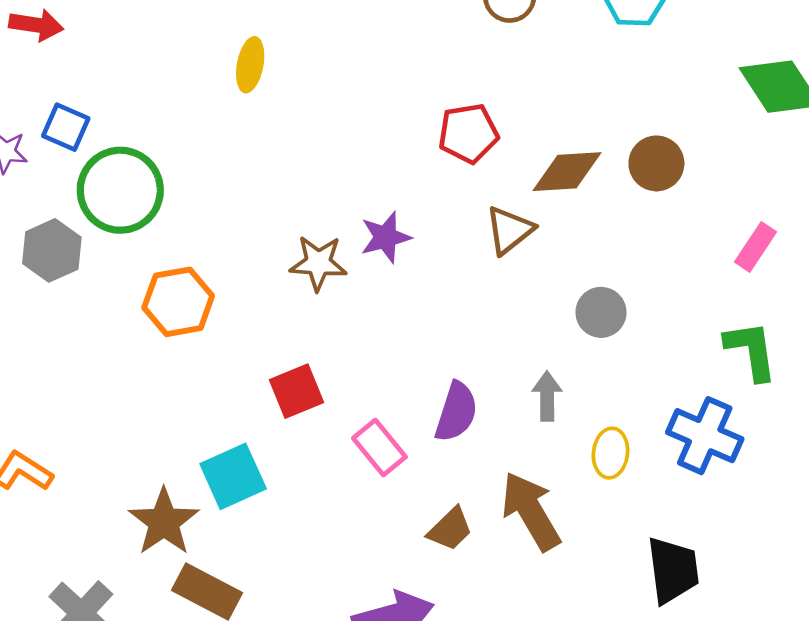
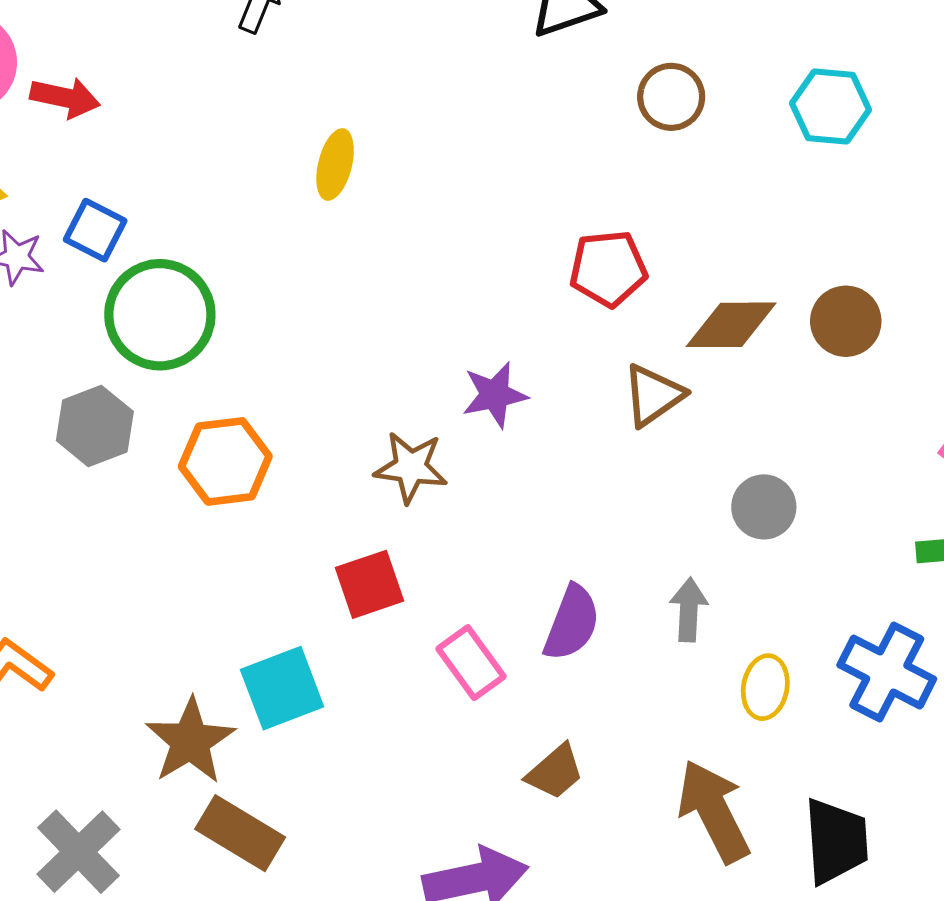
gray hexagon: (52, 250) -> (95, 426), moved
brown star: (318, 263) -> (411, 467), moved
brown arrow: (531, 511) -> (714, 811), moved

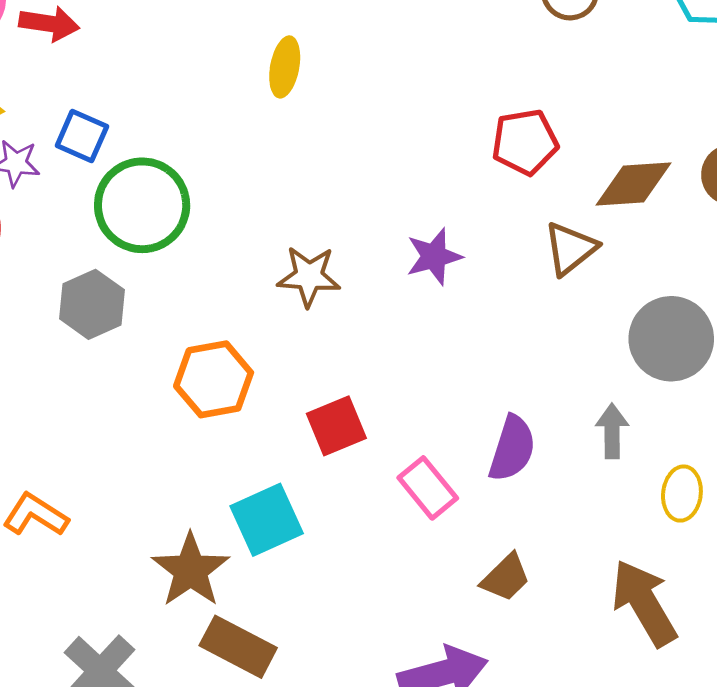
orange hexagon: (225, 461) -> (214, 379), moved
brown star: (411, 467) -> (309, 276), moved
gray circle: (764, 507) -> (671, 339), size x1.5

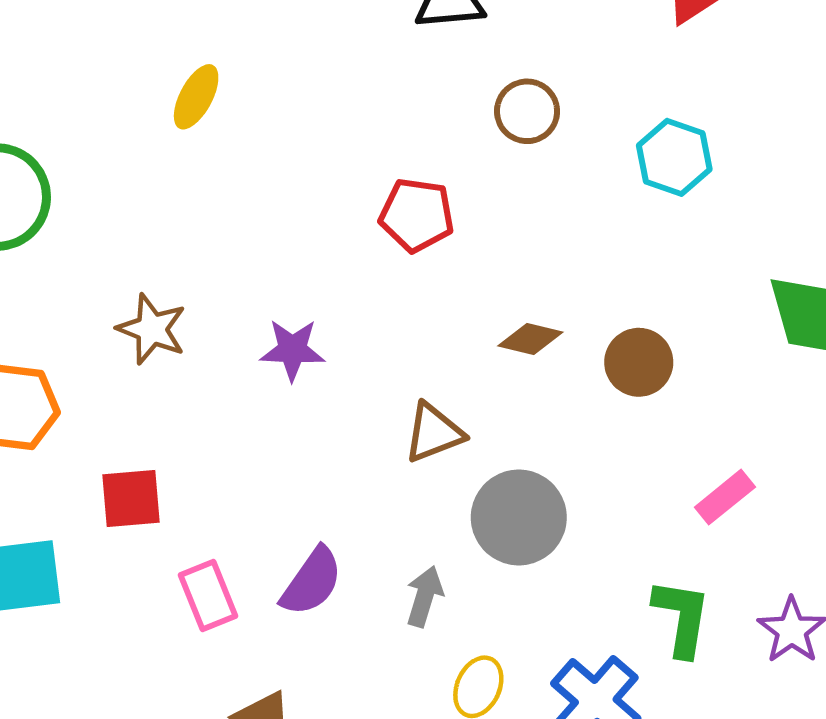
red pentagon: (525, 142) -> (417, 215), moved
brown diamond: (634, 184) -> (530, 339), size x0.7
brown triangle: (570, 249) -> (434, 433), moved

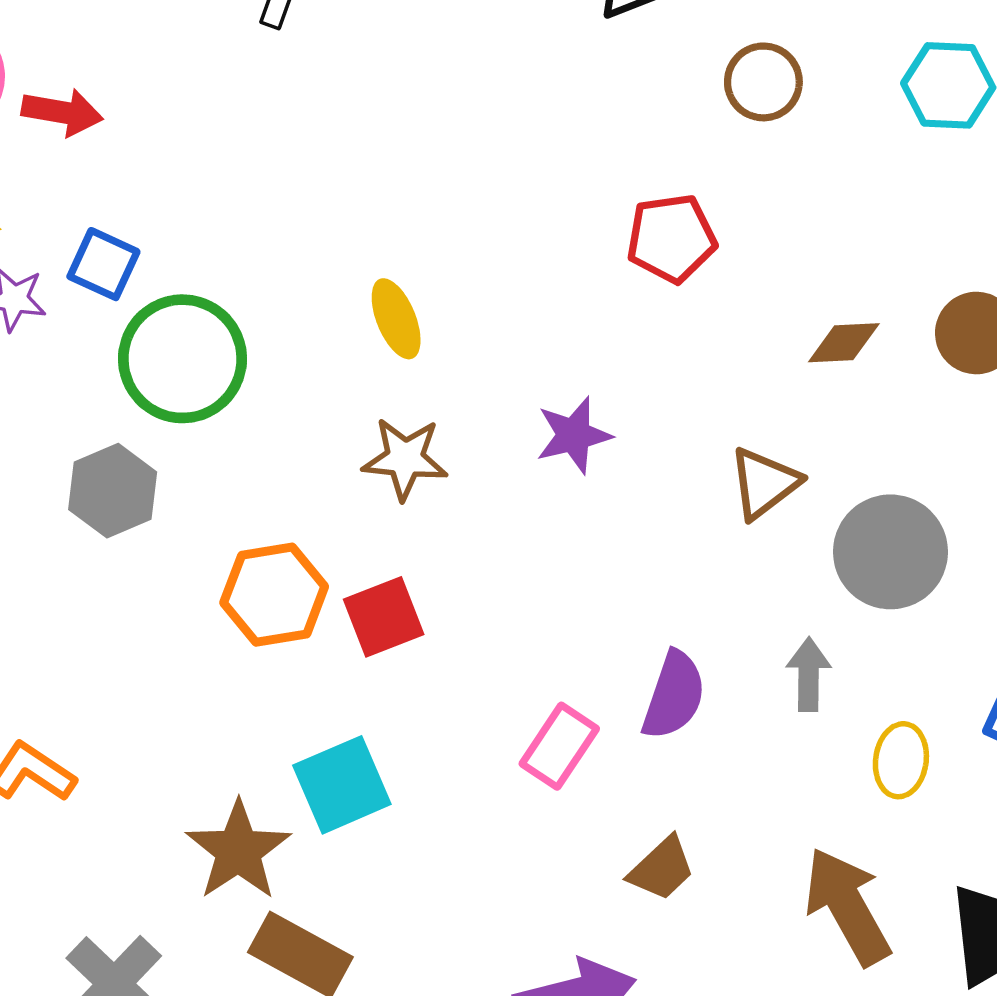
yellow ellipse: (196, 97) -> (396, 319), moved, turned -34
red square: (131, 498) -> (384, 617), moved
pink rectangle: (208, 595) -> (559, 746), turned 72

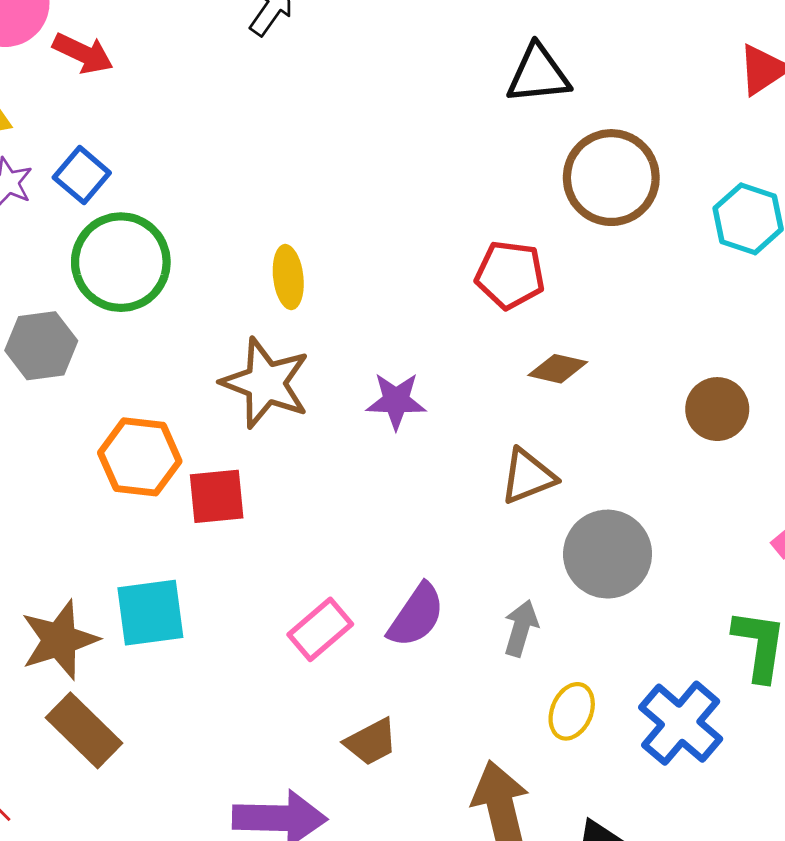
brown circle: (763, 82) -> (611, 178), size x1.6
brown diamond: (844, 343) -> (558, 369), moved
brown star: (405, 459) -> (266, 383), size x1.4

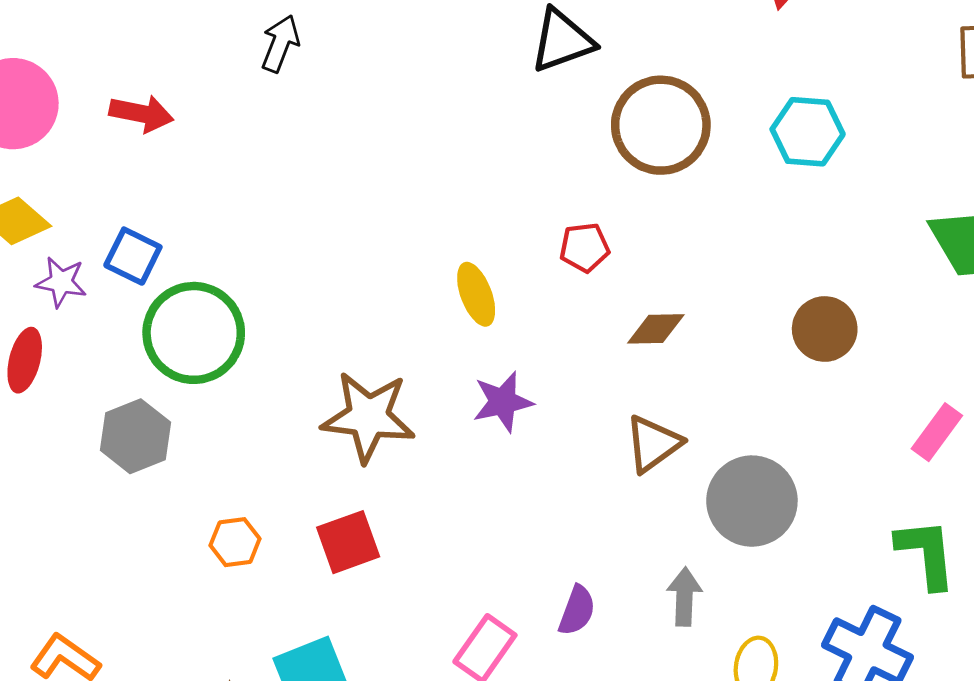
red arrow: (83, 53) -> (141, 113), moved
red pentagon: (510, 275) -> (584, 247), size x0.7
yellow ellipse: (288, 277) -> (476, 294), moved
orange hexagon: (140, 457) -> (235, 542), moved, size x0.6
purple semicircle: (416, 615) -> (577, 610), size x0.7

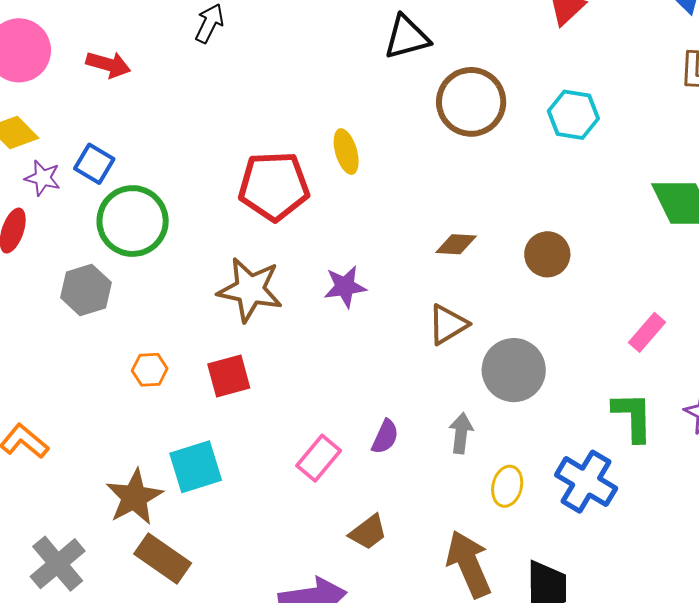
red pentagon: (584, 247) -> (274, 186), moved, size x2.0
yellow ellipse: (476, 294) -> (346, 152), moved
brown circle: (825, 329) -> (547, 254), moved

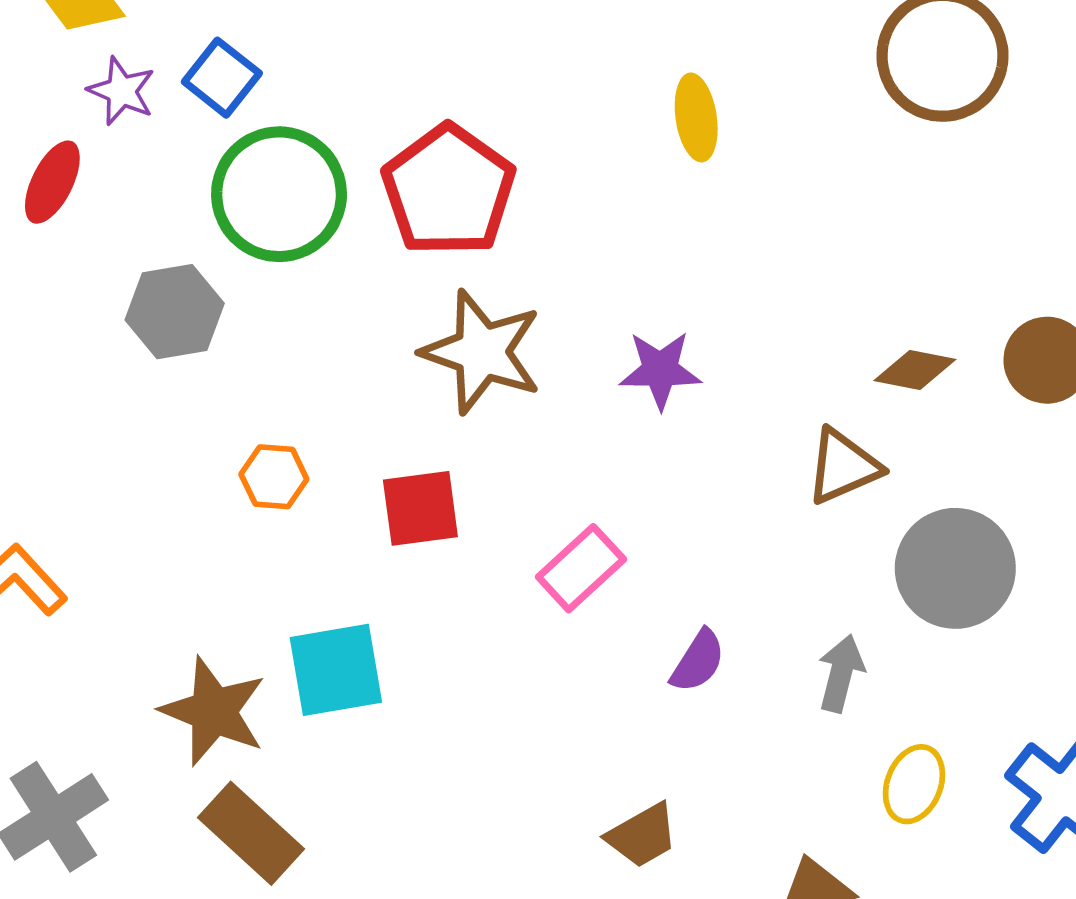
red pentagon: (274, 186) -> (449, 190), moved, turned 30
brown diamond: (456, 244) -> (915, 370), moved
pink rectangle: (319, 458) -> (581, 568), moved
brown star: (134, 497) -> (213, 711), turned -30

